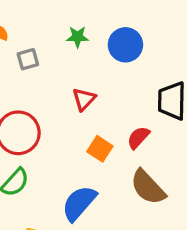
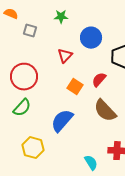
blue circle: (125, 45) -> (91, 38), moved
gray square: (28, 59) -> (30, 31), turned 32

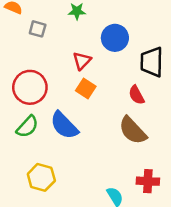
red semicircle: (99, 80) -> (136, 95), moved, turned -70
orange square: (75, 87) -> (86, 89), moved
blue semicircle: (62, 121) -> (64, 125), moved, turned -85

